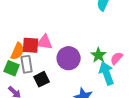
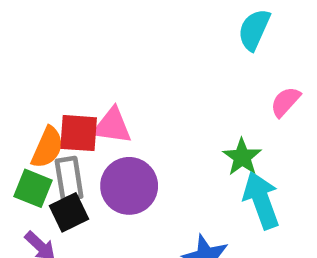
purple circle: (69, 58) -> (129, 186), moved
pink semicircle: (117, 58) -> (285, 102), moved
black square: (42, 79) -> (69, 212), moved

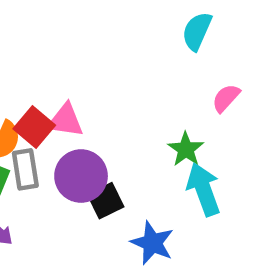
red square: (79, 133) -> (34, 127), turned 36
black square: (69, 212) -> (106, 201), moved

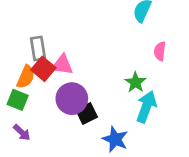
pink semicircle: (226, 98) -> (160, 51), turned -36
gray rectangle: (25, 169) -> (38, 49), moved
cyan arrow: (204, 189) -> (146, 107), turned 40

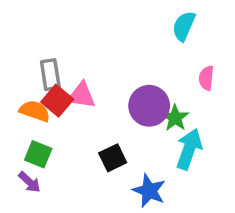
orange semicircle: (26, 77) -> (35, 111), turned -95
purple circle: (72, 99) -> (149, 106), moved
green square: (18, 100) -> (38, 154), moved

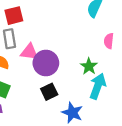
red square: (57, 101) -> (14, 16), moved, turned 36
purple circle: (149, 106) -> (46, 63), moved

